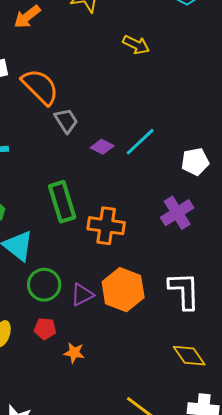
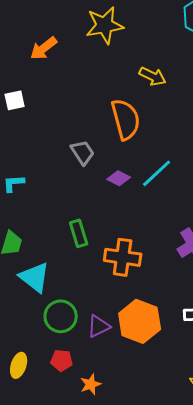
orange semicircle: (40, 87) -> (126, 119), moved, turned 30
green rectangle: (62, 202) -> (79, 233), size x0.7
orange star: (74, 353) -> (91, 384), turned -30

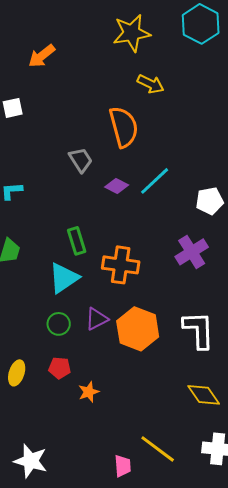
yellow star: (105, 25) -> (132, 33), moved
cyan triangle: (35, 277) -> (64, 278), moved, turned 48
green circle: (61, 316) -> (59, 324), size x0.7
purple triangle: (99, 326) -> (97, 319), moved

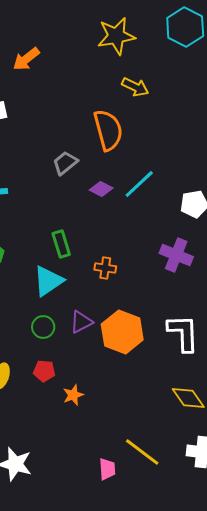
gray trapezoid: (81, 160) -> (65, 163), turned -96
purple cross: (192, 252) -> (176, 255), turned -36
orange cross: (121, 265) -> (105, 268), size x0.6

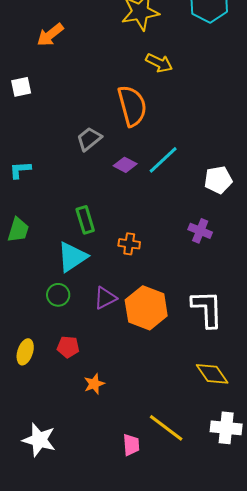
purple cross: (176, 255) -> (200, 231), size x0.7
green circle: (43, 327) -> (58, 295), moved
orange star: (73, 395) -> (94, 384), moved

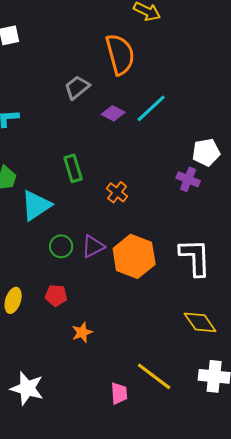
white pentagon: (218, 180) -> (206, 152), moved
orange cross: (129, 244) -> (117, 192), turned 30
cyan triangle: (72, 257) -> (36, 205), moved
green circle: (58, 295) -> (61, 246), moved

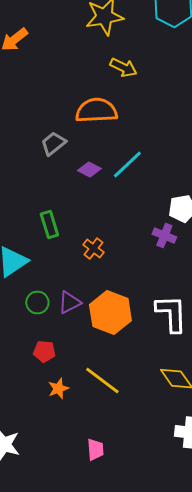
orange semicircle: (120, 54) -> (96, 111), turned -78
red pentagon: (56, 295) -> (44, 352), moved
yellow line: (154, 376) -> (102, 381), moved

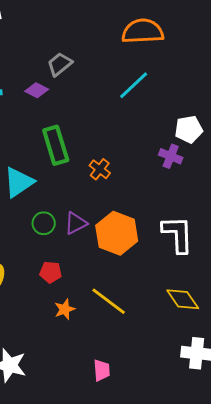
orange semicircle: (96, 111) -> (143, 31), moved
purple diamond: (89, 170) -> (37, 90), moved
green rectangle: (49, 225) -> (56, 145), size x1.4

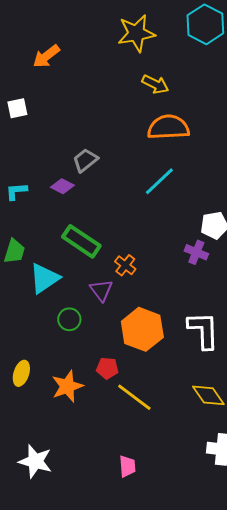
green rectangle: (56, 145) -> (81, 241), turned -39
purple triangle: (76, 223) -> (101, 290), moved, turned -40
red pentagon: (51, 272) -> (107, 368), moved
orange star: (65, 309) -> (67, 386), moved, size x1.5

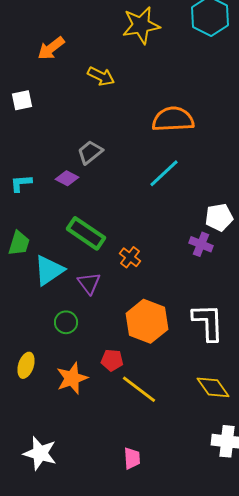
yellow arrow: (155, 84) -> (101, 76), moved
purple triangle: (101, 290) -> (89, 283), moved
green circle: (69, 319) -> (66, 322), moved

